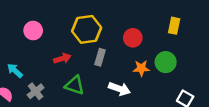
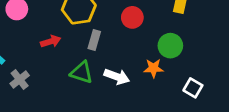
orange star: (141, 68) -> (153, 68), moved
green triangle: (74, 85) -> (82, 72), moved

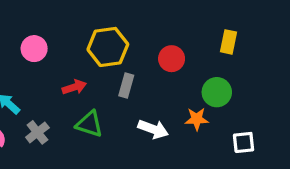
green triangle: (82, 72) -> (89, 124), moved
white square: (193, 88) -> (244, 142), turned -36

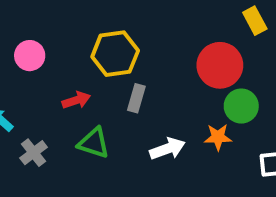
yellow rectangle: (229, 42) -> (255, 21), moved, turned -40
red circle: (172, 59) -> (220, 65), moved, size x1.5
white arrow: (153, 129) -> (167, 149), turned -40

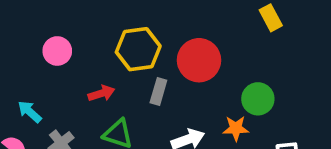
red circle: (220, 65) -> (199, 60), moved

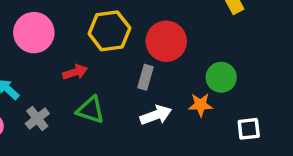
pink circle: (57, 51) -> (34, 33), size x1.5
gray rectangle: (158, 91) -> (146, 77), moved

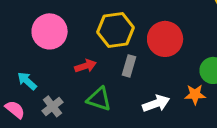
gray rectangle: (146, 77) -> (129, 66), moved

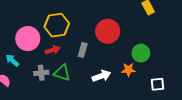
yellow hexagon: (116, 30) -> (57, 25), moved
pink circle: (50, 31) -> (28, 39), moved
gray cross: (53, 106) -> (41, 73), moved, turned 32

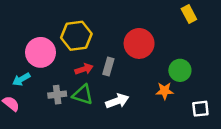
red arrow: (53, 50) -> (84, 69), moved
cyan arrow: (12, 60) -> (21, 79), turned -72
white arrow: (101, 76) -> (117, 101), moved

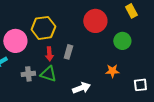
red circle: (139, 43) -> (95, 21), moved
red arrow: (84, 69) -> (49, 54), turned 104
green circle: (180, 70) -> (122, 41), moved
white arrow: (117, 101) -> (81, 88), moved

